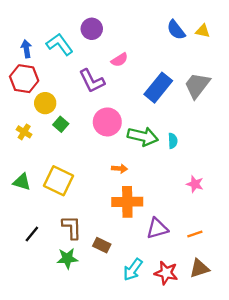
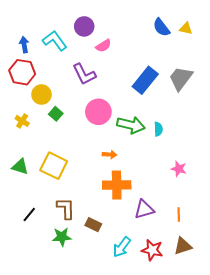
pink semicircle: (119, 60) -> (103, 46), moved
orange line: (195, 234) -> (179, 214), turned -72

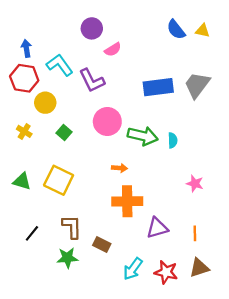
cyan L-shape: (55, 41) -> (60, 65), moved
blue rectangle: (145, 80) -> (158, 87), turned 44
green square: (56, 114) -> (64, 133), moved

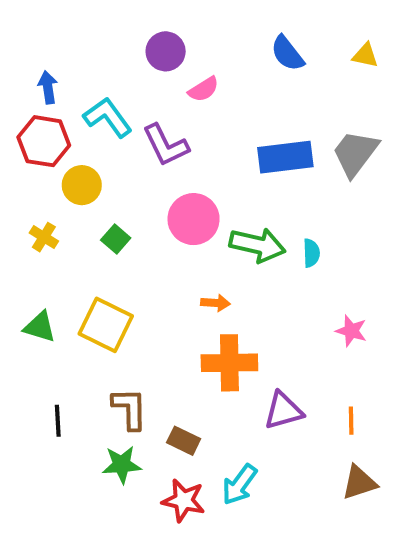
blue semicircle: (176, 30) -> (287, 53), moved
black line: (32, 233) -> (58, 421), turned -42
red star: (166, 272) -> (184, 501), moved

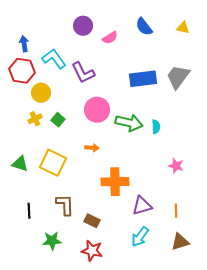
pink semicircle: (204, 89) -> (110, 38), moved
yellow cross: (44, 237) -> (35, 119), moved, turned 32
orange arrow: (215, 303) -> (92, 148), moved
green star: (122, 465) -> (52, 241), moved
cyan arrow: (239, 485) -> (140, 237), moved

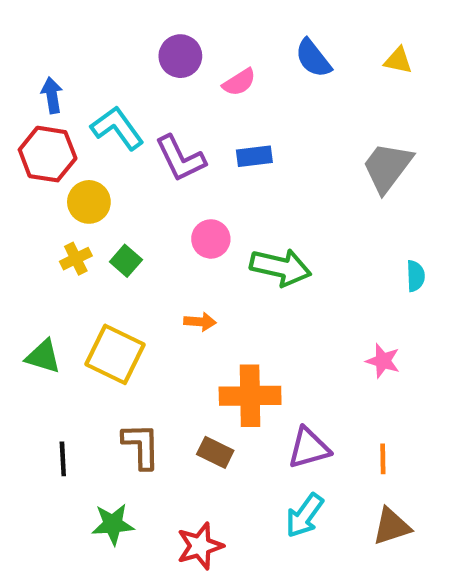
blue rectangle: (143, 79) -> (254, 156), moved, size x0.6
pink circle: (97, 110) -> (211, 239), size x0.7
cyan semicircle: (156, 127) -> (416, 276), moved
brown rectangle: (92, 221) -> (215, 452), moved
red star: (92, 251) -> (200, 546), turned -30

